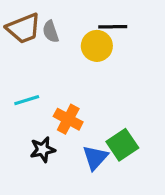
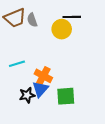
green square: (122, 145) -> (66, 96), moved, turned 30
blue triangle: (95, 157) -> (40, 89), moved

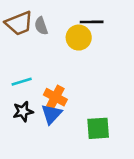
black star: (27, 95) -> (23, 111), moved
green square: (66, 96) -> (98, 128), moved

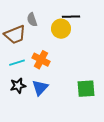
brown trapezoid: (19, 23) -> (15, 35), moved
orange cross: (55, 97) -> (41, 60), moved
green square: (98, 128) -> (86, 89), moved

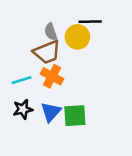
gray semicircle: (32, 20) -> (51, 32), moved
brown trapezoid: (15, 35) -> (47, 52), moved
green square: (86, 89) -> (75, 116), moved

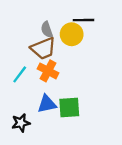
cyan line: (22, 80) -> (20, 74), turned -36
black star: (23, 109) -> (21, 123), moved
blue triangle: (51, 112) -> (47, 104), turned 36

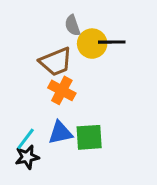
black line: (83, 20) -> (112, 42), moved
gray semicircle: (47, 30) -> (72, 25), moved
cyan line: (20, 74) -> (26, 139), moved

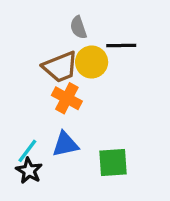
yellow circle: (92, 44) -> (92, 62), moved
green square: (89, 137) -> (113, 162), moved
black star: (27, 157) -> (29, 171), turned -30

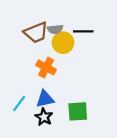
gray semicircle: (78, 27) -> (55, 29), moved, turned -77
brown trapezoid: (60, 67) -> (36, 33), moved
black star: (29, 171) -> (44, 117), moved

